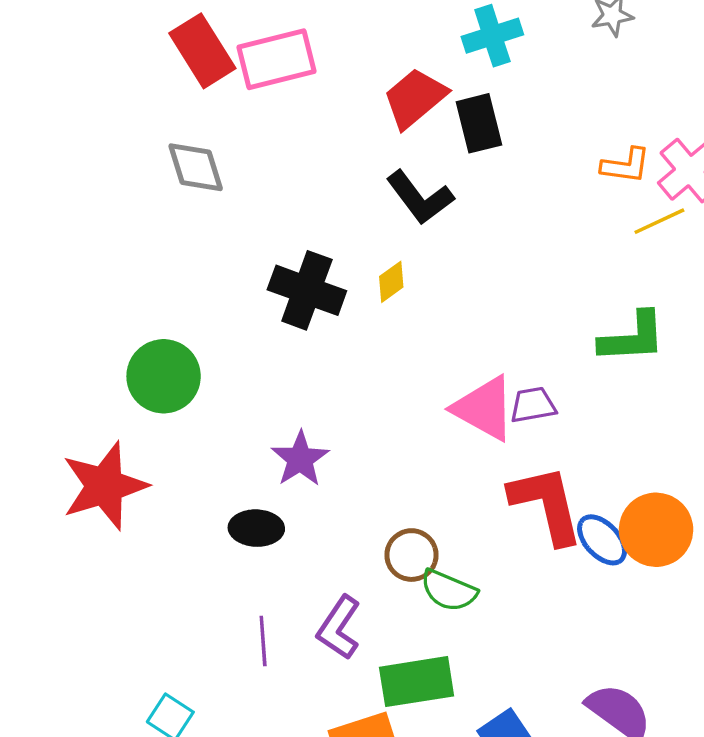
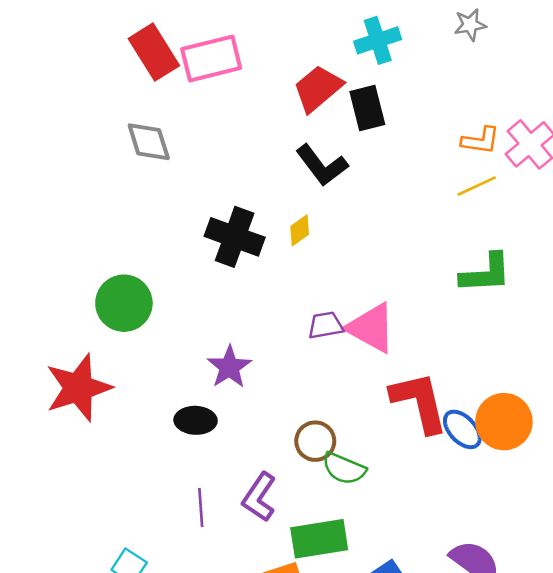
yellow line: (659, 221) -> (477, 186), moved
purple trapezoid: (533, 405) -> (326, 325), moved

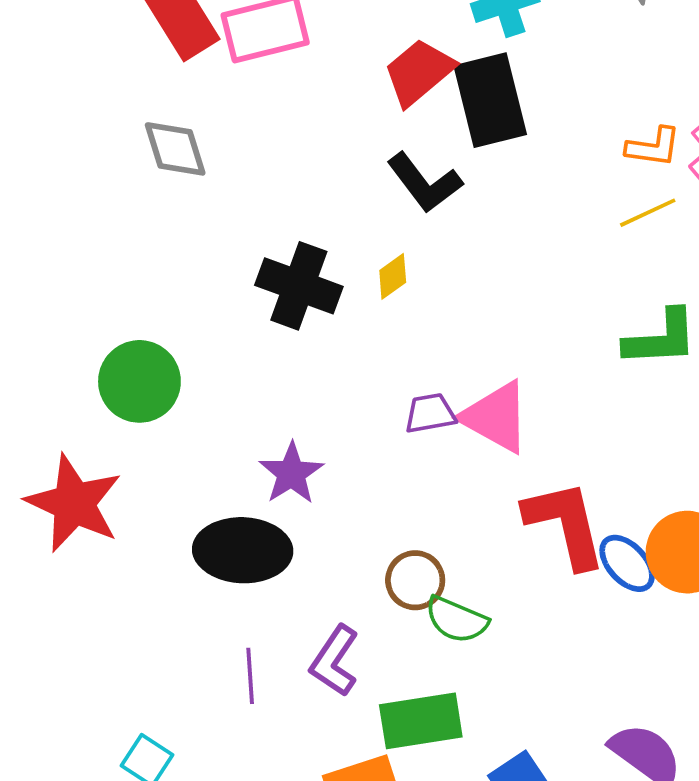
black rectangle: (367, 108) -> (490, 100), size x1.4
red star: (78, 388) -> (74, 503), turned -30
black ellipse: (196, 420) -> (243, 550), size x1.6

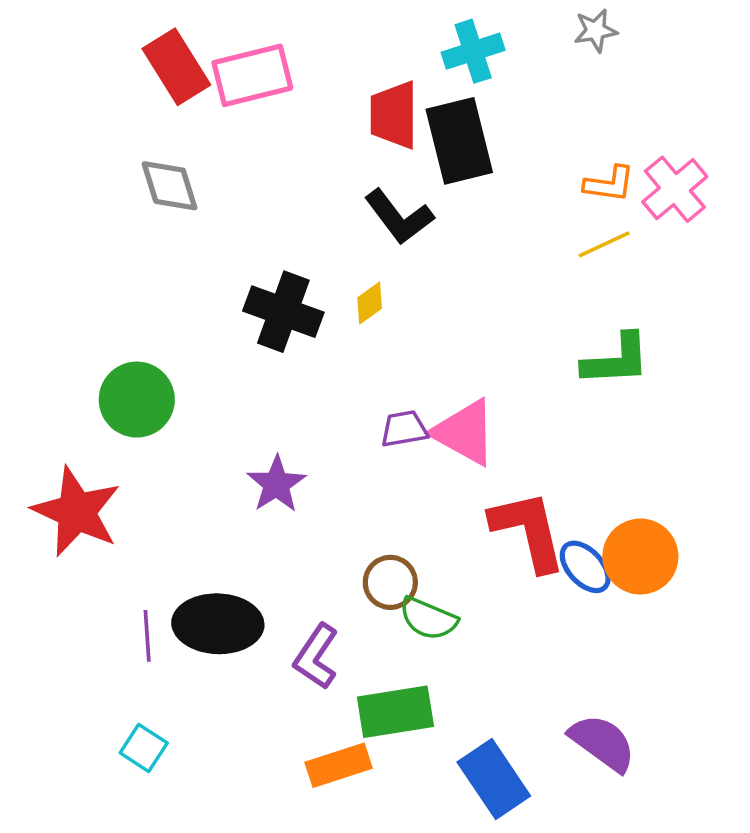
red trapezoid: (419, 72) -> (394, 115), turned -50
black ellipse: (243, 550) -> (218, 624), moved
purple line: (250, 676) -> (147, 636), moved

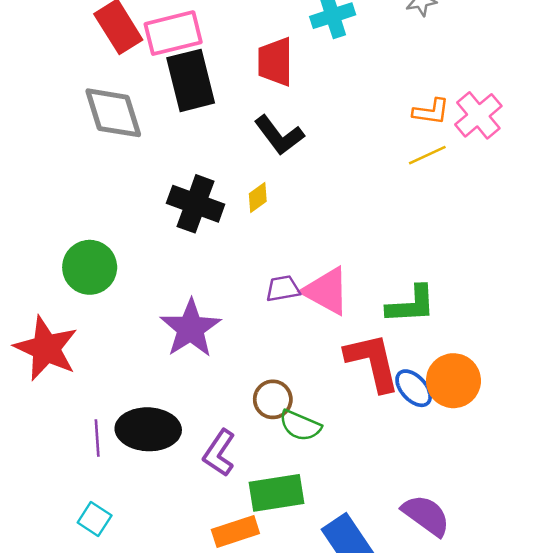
black rectangle: (459, 141) -> (191, 80), moved
gray diamond: (170, 186) -> (113, 113), size x1.4
green L-shape: (616, 360) -> (411, 305), moved
purple star: (276, 484) -> (191, 328), size x1.4

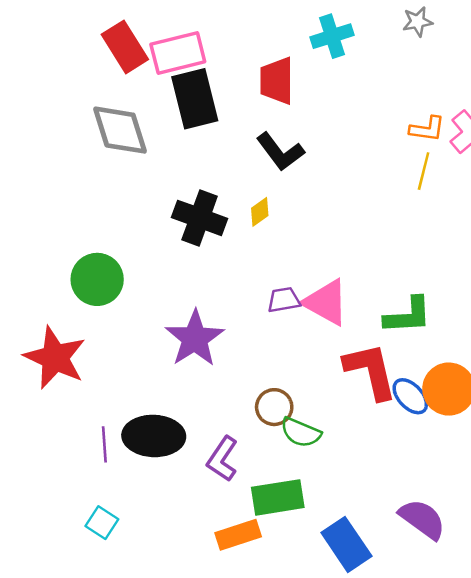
yellow line: (427, 155) -> (424, 171), turned -51

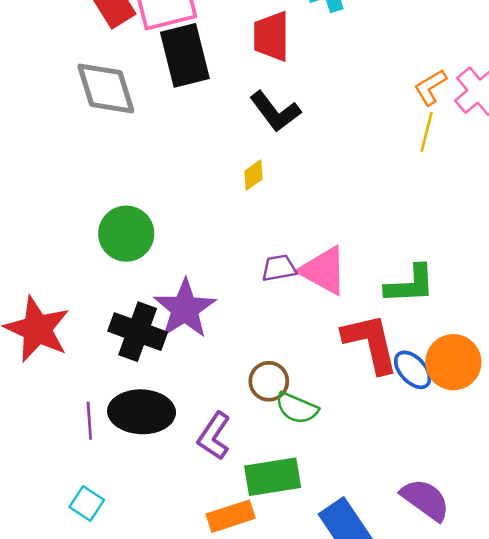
orange L-shape: (427, 129) -> (430, 87), turned 141
black cross: (200, 218) -> (138, 332), moved
green circle: (97, 279) -> (126, 234), moved

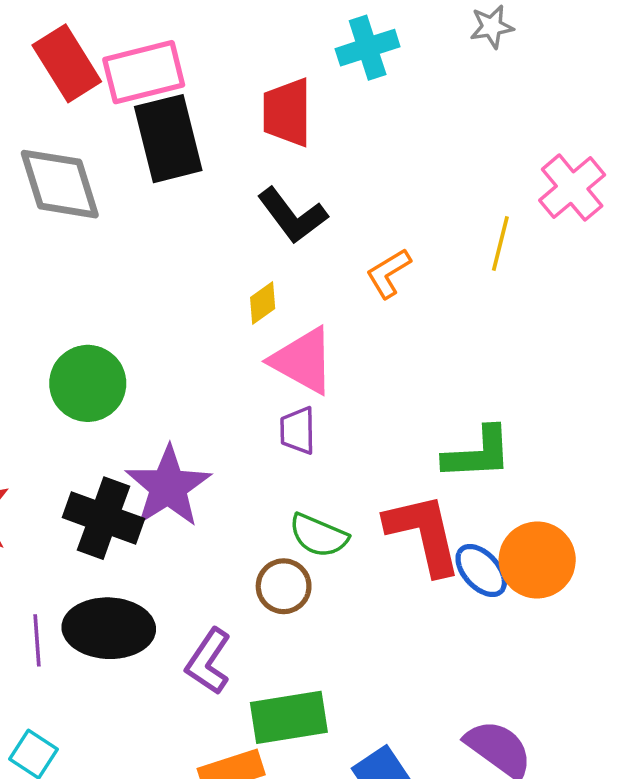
orange L-shape: (430, 87) -> (389, 273), moved
purple trapezoid: (279, 268) -> (298, 431), turned -81
pink triangle: (324, 271) -> (303, 361), moved
green semicircle: (297, 408) -> (319, 536), moved

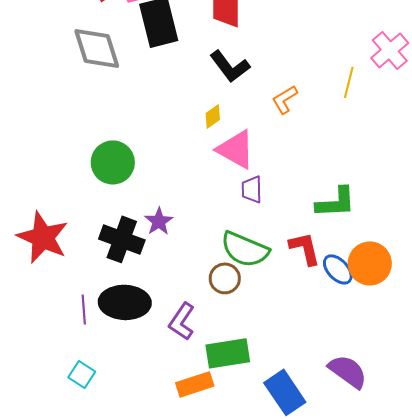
purple trapezoid: (298, 431) -> (252, 189), moved
purple star: (168, 487) -> (159, 221), size x0.6
red L-shape: (423, 534) -> (305, 248), size x0.7
green semicircle: (319, 536) -> (245, 249), size x1.4

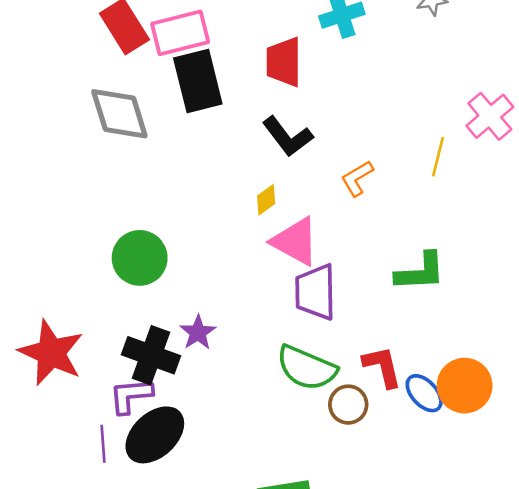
purple trapezoid: (252, 189) -> (315, 292), size x1.6
green L-shape: (336, 202) -> (420, 272), moved
brown circle: (225, 278) -> (348, 405), moved
black ellipse: (125, 302) -> (155, 435), turned -45
purple L-shape: (182, 321) -> (131, 396), moved, turned 51

